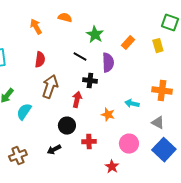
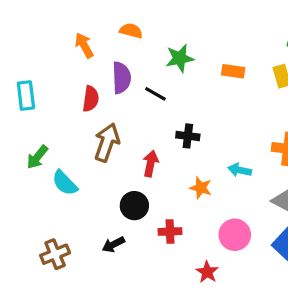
green star: (95, 35) -> (180, 58), turned 30
orange rectangle: (128, 43) -> (233, 71), turned 56
purple semicircle: (108, 63) -> (121, 78), moved
black cross: (90, 81) -> (188, 136), moved
cyan semicircle: (24, 112) -> (65, 183), turned -78

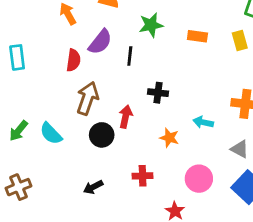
purple semicircle: (121, 78) -> (100, 42), turned 40
black line: (155, 94) -> (130, 56), turned 66
green arrow: (37, 157) -> (19, 131), moved
black circle: (134, 206) -> (102, 135), moved
brown cross: (55, 254) -> (19, 187), moved

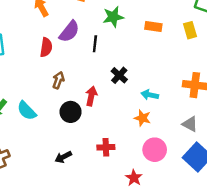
black cross: (158, 93) -> (119, 75), turned 35
brown arrow: (88, 98) -> (58, 80), size x0.6
cyan arrow: (203, 122) -> (150, 95), moved
orange star: (169, 138) -> (142, 118), moved

